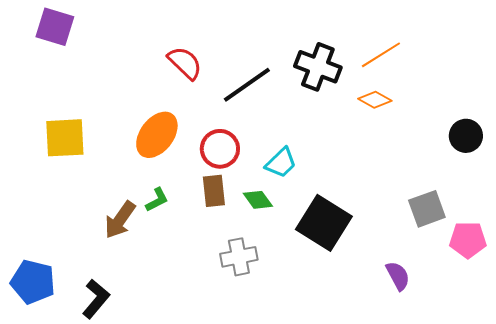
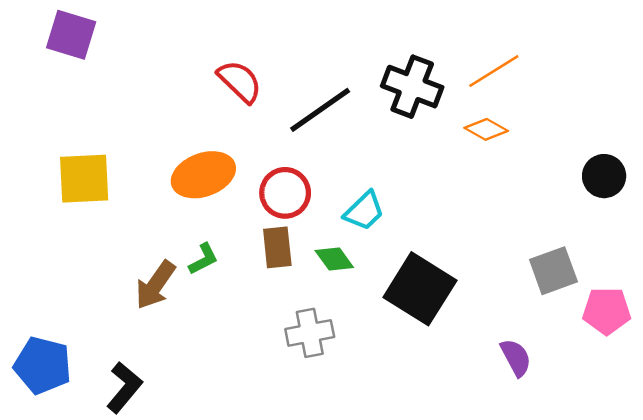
orange ellipse: (157, 135) -> (203, 175), turned 33

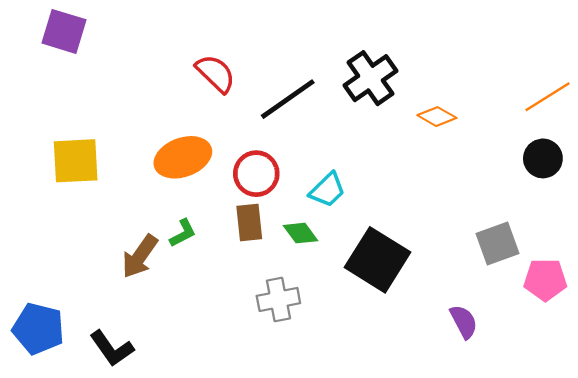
orange line: (494, 71) -> (548, 97), moved
black cross: (412, 87) -> (370, 78), turned 34
black L-shape: (124, 387) -> (112, 348), turned 105

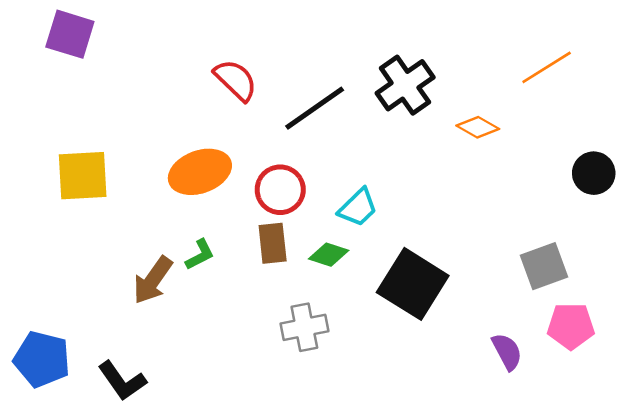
orange line: (548, 97) -> (547, 67), moved
green diamond: (301, 233) -> (329, 255), turned -36
pink pentagon: (545, 280) -> (571, 326), moved

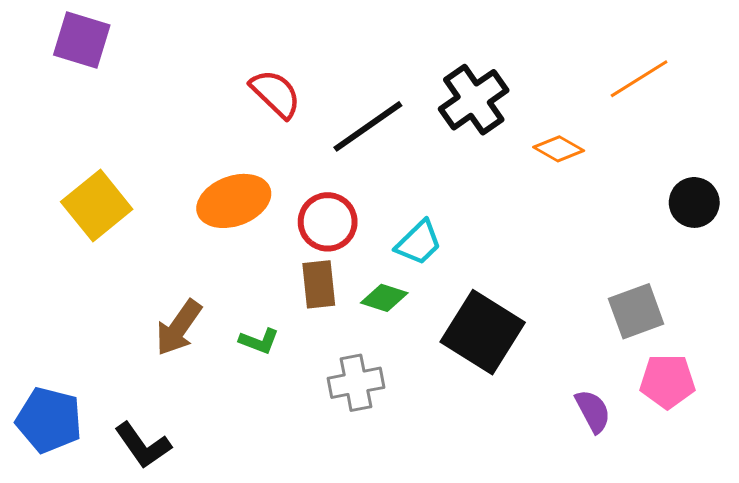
yellow square: (83, 176) -> (97, 205), turned -36
green L-shape: (200, 255) -> (259, 341), moved, turned 48

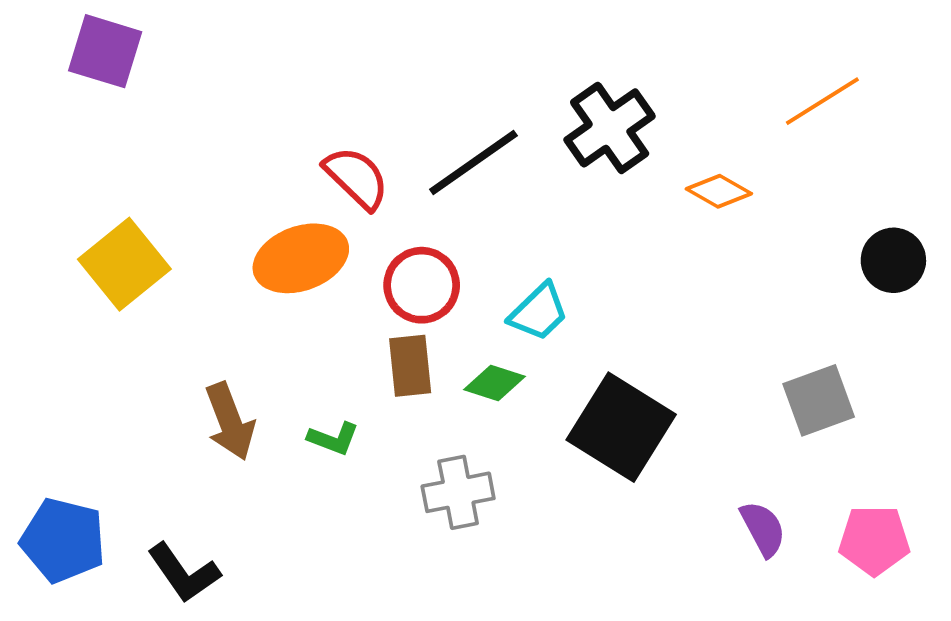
red semicircle: (275, 94) -> (356, 178), moved
brown arrow: (179, 328) -> (230, 421), turned -56
pink pentagon: (667, 381) -> (874, 540), moved

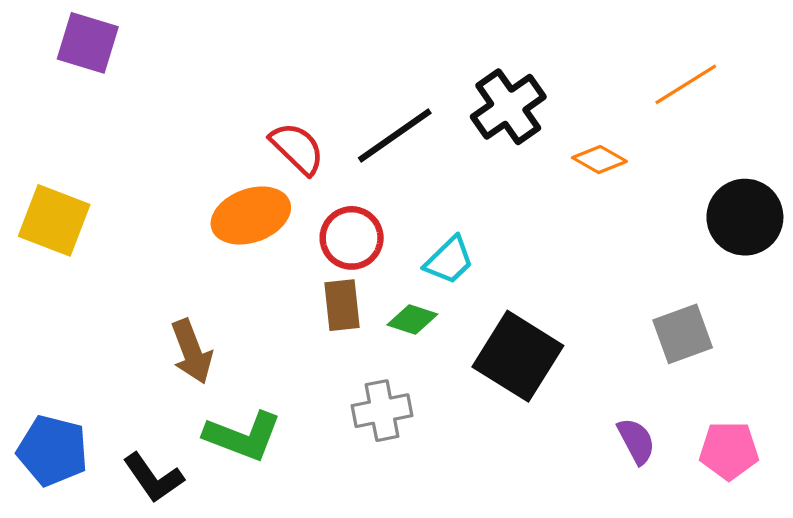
black circle: (893, 260) -> (745, 217), size x1.4
yellow square: (124, 264) -> (54, 220), moved, turned -30
green L-shape: (333, 439) -> (243, 436), moved, size x1.8

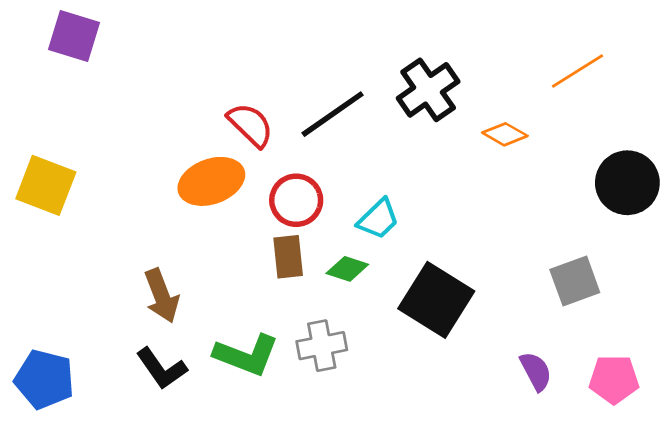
green L-shape: (243, 436) -> (246, 355), moved
black L-shape: (153, 478) -> (162, 369), moved

